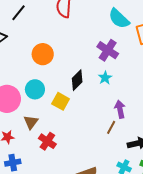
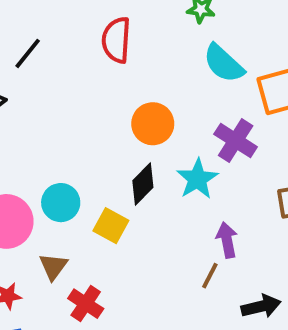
purple cross: (108, 50) -> (236, 141), moved
orange circle: (43, 54) -> (153, 124), moved
cyan star: (105, 78) -> (197, 179), size x1.5

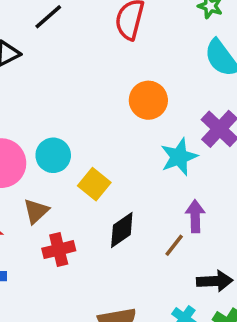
black diamond: (143, 184) -> (122, 230), moved
red cross: (86, 304) -> (59, 250), turned 32

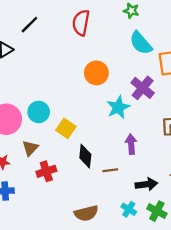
black diamond: (122, 230) -> (85, 156), turned -45
brown line: (174, 245) -> (110, 170), moved, turned 48

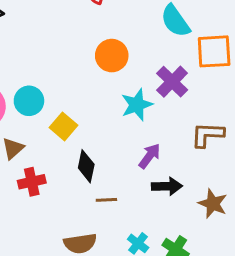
purple arrow: (131, 144) -> (149, 156), turned 36
brown line: (110, 170) -> (106, 200), moved
black arrow: (146, 184) -> (167, 186), moved

